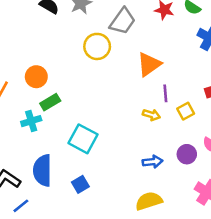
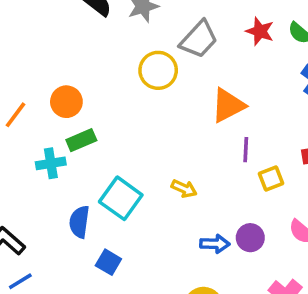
yellow arrow: (151, 115) -> (184, 189), moved
purple circle: (187, 154) -> (250, 238), moved
blue semicircle: (42, 170) -> (79, 222), moved, size x0.7
blue square: (80, 184) -> (108, 262), turned -36

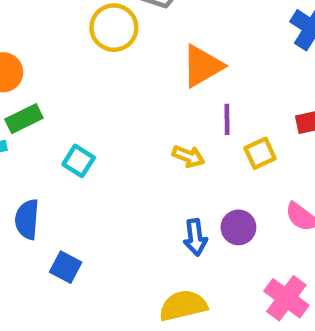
yellow arrow: (184, 189) -> (188, 156), moved
cyan square: (121, 198) -> (79, 161), moved, size x0.6
blue arrow: (215, 244) -> (195, 237), turned 84

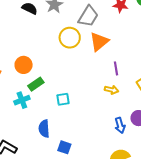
orange triangle: (202, 66) -> (99, 42), moved
purple line: (227, 119) -> (116, 68), moved
cyan square: (79, 161) -> (63, 99), turned -32

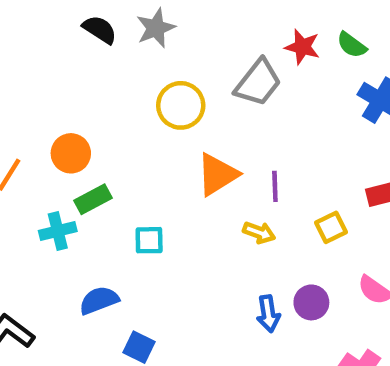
gray trapezoid: (88, 16) -> (258, 83), moved
orange triangle: (99, 42) -> (217, 174), moved
blue semicircle: (44, 129) -> (99, 300), turned 66

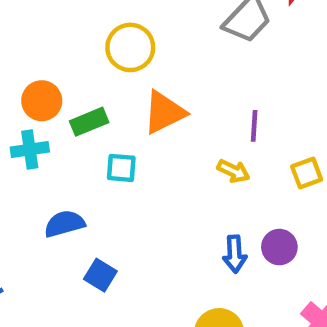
yellow circle: (181, 105) -> (130, 47), moved
orange circle: (71, 153) -> (42, 101), moved
orange triangle: (217, 174) -> (164, 112), moved
green rectangle: (93, 199) -> (89, 122), moved

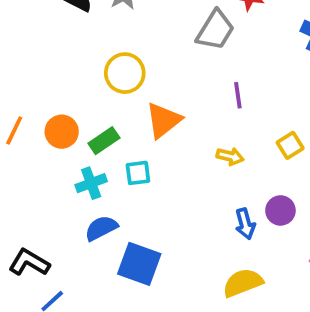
purple line: (254, 126) -> (238, 95), moved
cyan cross: (30, 150) -> (91, 183), moved
blue square: (100, 275) -> (139, 264), size x1.6

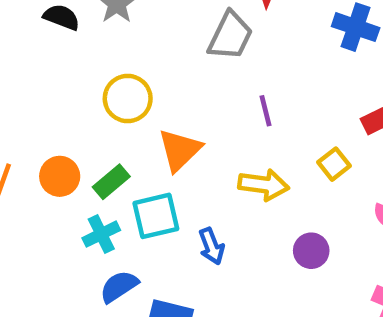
yellow arrow: (230, 156) -> (264, 185), size x1.5
cyan square: (138, 173) -> (156, 216), size x1.5
purple circle: (280, 210) -> (311, 251), moved
blue arrow: (245, 224) -> (211, 246), moved

